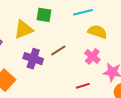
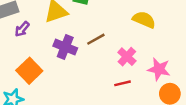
pink cross: (92, 56) -> (127, 57), moved

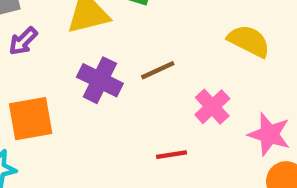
orange square: (29, 71) -> (31, 119), turned 30
red line: (122, 83) -> (172, 155), moved

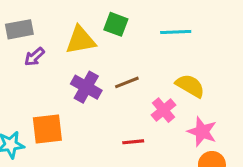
yellow semicircle: (249, 41) -> (190, 86), moved
orange square: (31, 119) -> (47, 129), moved

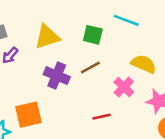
green square: (116, 24) -> (93, 35), moved
cyan line: (176, 32) -> (126, 20), turned 30

